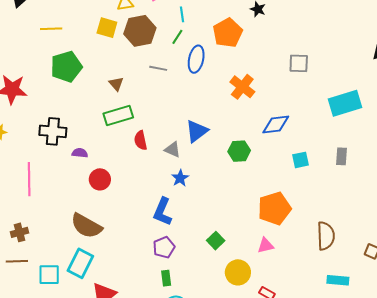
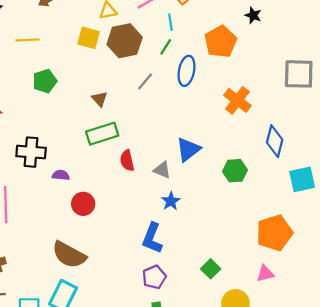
gray square: (299, 63) -> (299, 74), size x1.4
green pentagon: (66, 67) -> (45, 81), size x0.7
gray line: (158, 68) -> (145, 81), turned -60
blue diamond: (276, 125) -> (275, 141), turned -68
cyan square: (300, 160) -> (302, 179), size x1.4

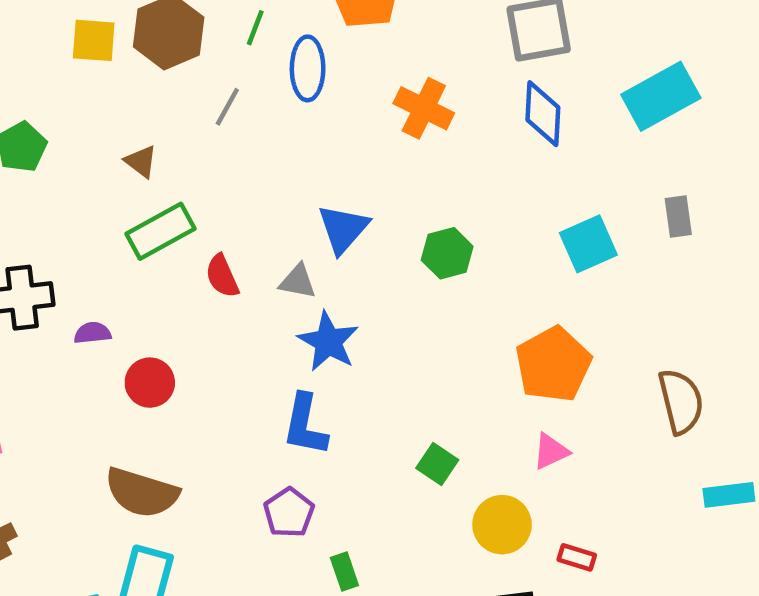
blue diamond: (275, 141) -> (543, 114), moved
blue star: (171, 201) -> (328, 342), size x1.5
purple pentagon: (154, 277) -> (289, 513), moved

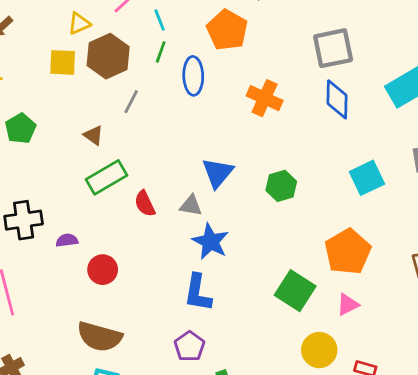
gray line: (227, 107) -> (131, 102), moved
green square: (437, 464) -> (295, 291), moved, size x1.6

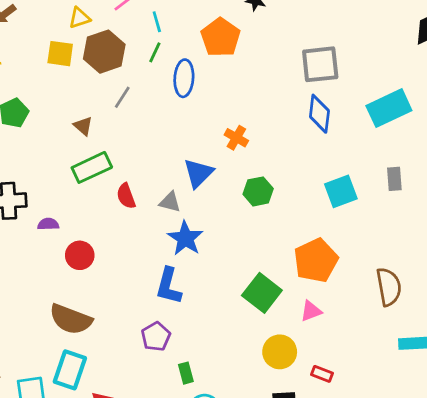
orange cross: (265, 98) -> (236, 138), moved, size x0.7

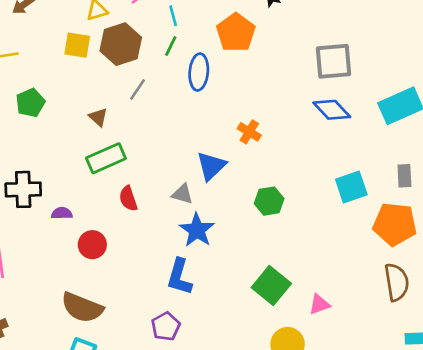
blue diamond: (319, 114) -> (332, 110), turned -51
green hexagon: (258, 191) -> (269, 201), moved
red semicircle: (126, 196) -> (128, 199), moved
orange pentagon: (316, 260) -> (395, 224), moved, turned 30

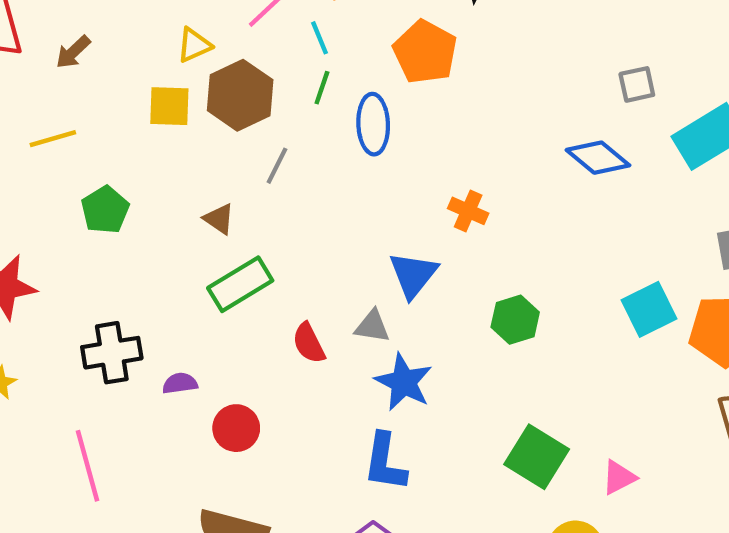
gray square: (334, 61) -> (637, 84), moved, size x0.6
cyan square: (351, 187) -> (649, 309), moved
red semicircle: (128, 199) -> (309, 343), moved

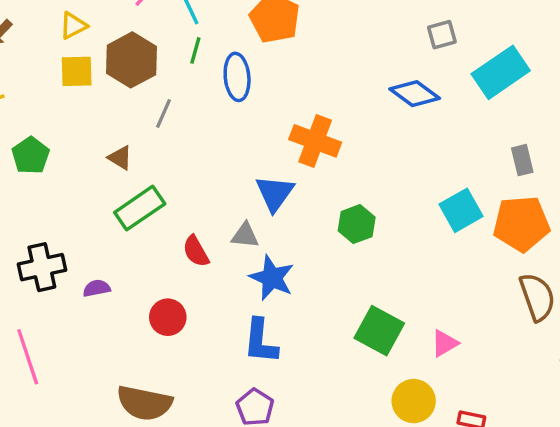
yellow triangle: (194, 45) -> (73, 26), moved
orange cross: (468, 211) -> (315, 141), size x1.6
red circle: (236, 428) -> (168, 317), moved

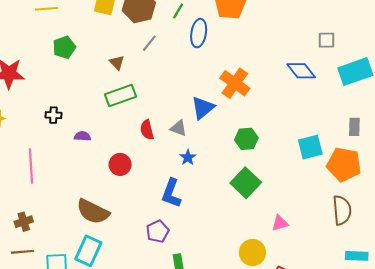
black cross: (42, 267) -> (53, 115), size x0.6
blue star: (272, 278) -> (188, 157), size x0.6
green square: (379, 331) -> (246, 183), moved

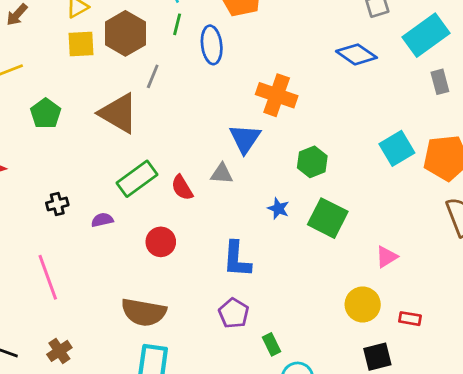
brown triangle: (117, 63) -> (118, 113), size x2.0
green rectangle: (120, 95) -> (137, 179), moved
gray rectangle: (354, 127) -> (440, 82), moved
blue star: (188, 157) -> (278, 209), moved

